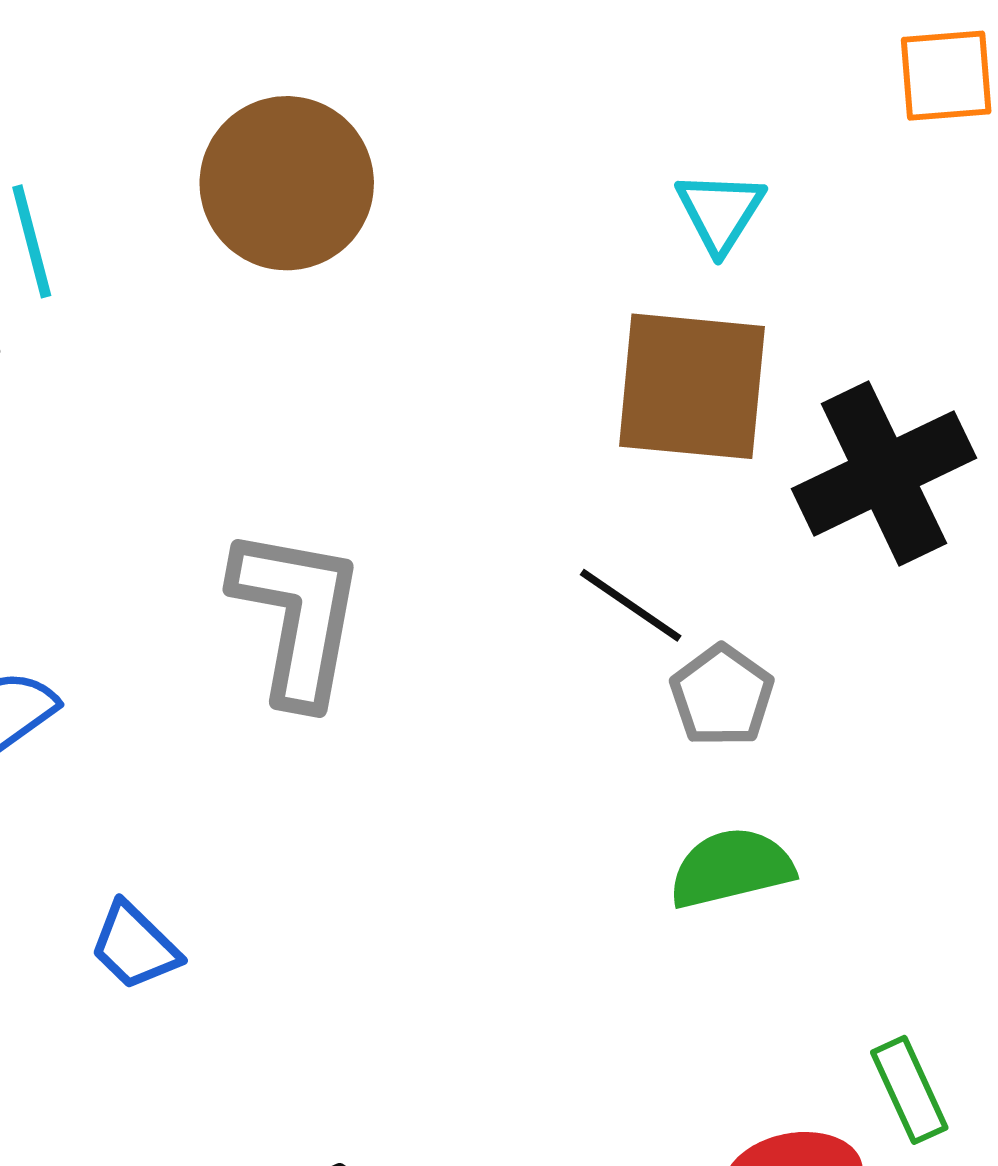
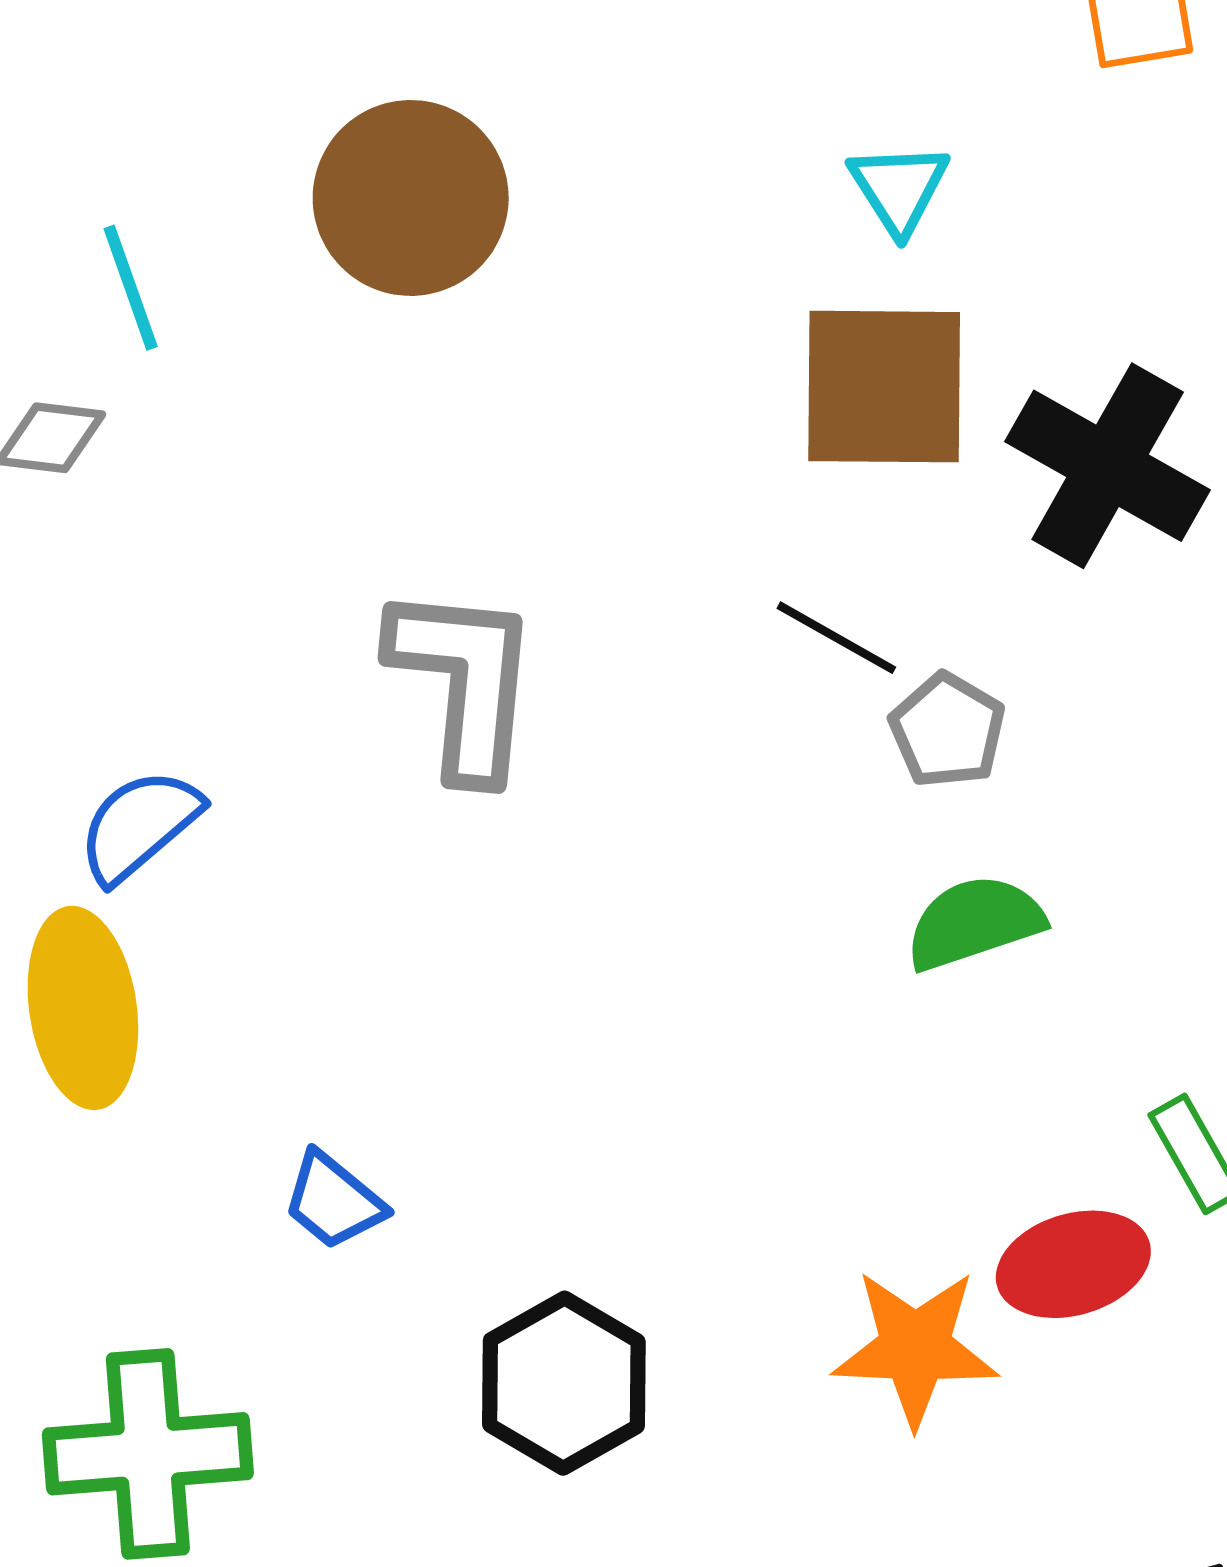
black cross: (884, 473) -> (1108, 466), turned -30
blue trapezoid: (135, 946) -> (334, 1201), moved

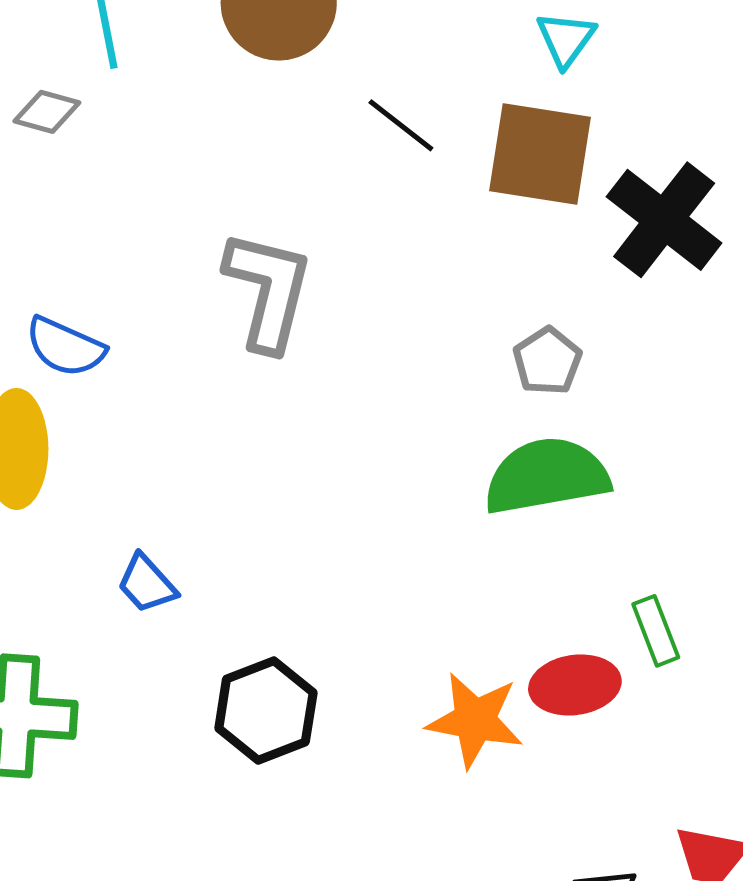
black line: (836, 638) -> (401, 125), moved
blue semicircle: (139, 825) -> (65, 347), turned -124
green semicircle: (974, 922) -> (547, 476), size x1.5

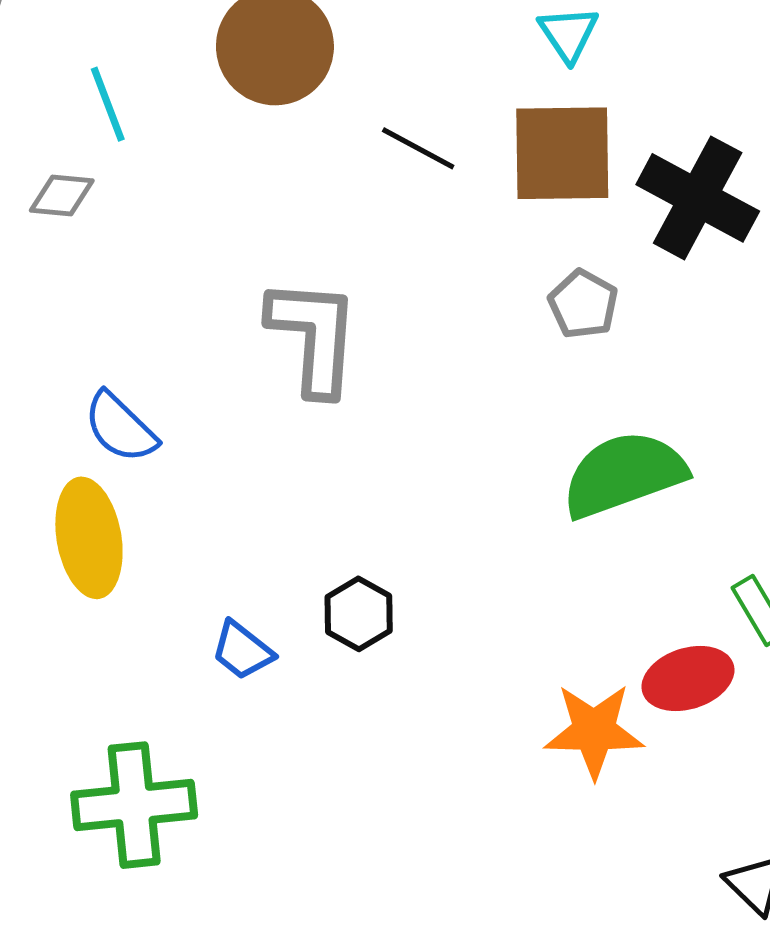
blue semicircle: (65, 347) -> (120, 427), turned 30
gray pentagon: (547, 361) -> (583, 304), moved
black hexagon: (266, 711) -> (359, 614), moved, size x0.7

